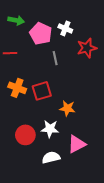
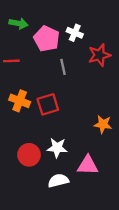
orange star: (67, 108) -> (103, 124), moved
pink triangle: (77, 144) -> (88, 165), turned 30

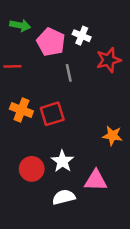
white star: (57, 148) -> (62, 161), turned 30

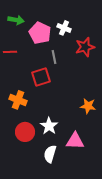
orange cross: (21, 110) -> (18, 100), moved
red square: (52, 114) -> (41, 77), moved
white semicircle: (64, 197) -> (50, 154), turned -60

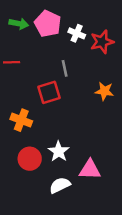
pink pentagon: (40, 33) -> (48, 24), moved
red star: (85, 47) -> (102, 42), moved
orange star: (88, 106) -> (104, 91), moved
white semicircle: (50, 154) -> (60, 185), turned 48

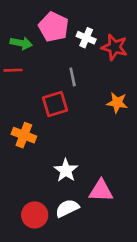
green arrow: (19, 24) -> (21, 43), moved
red star: (102, 42) -> (115, 47), turned 30
red circle: (30, 159) -> (35, 215), moved

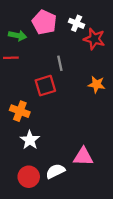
white cross: (86, 38) -> (77, 23), moved
white star: (66, 170) -> (30, 140), moved

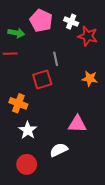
pink triangle: (83, 157) -> (77, 124), moved
white semicircle: (55, 171) -> (59, 150), moved

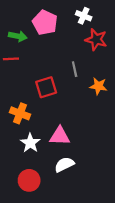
white cross: (71, 22) -> (84, 16), moved
gray line: (56, 59) -> (75, 69), moved
pink triangle: (77, 124) -> (60, 136), moved

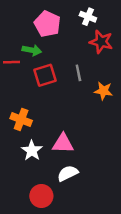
green arrow: (18, 36) -> (32, 50), moved
red square: (46, 87) -> (45, 75), moved
red circle: (29, 180) -> (41, 196), moved

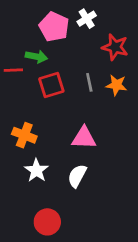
white cross: (88, 17) -> (87, 19), moved, turned 35
orange star: (104, 91) -> (116, 85), moved
pink triangle: (63, 143) -> (84, 138), moved
white semicircle: (68, 173) -> (77, 176), moved, turned -36

